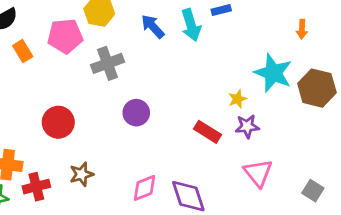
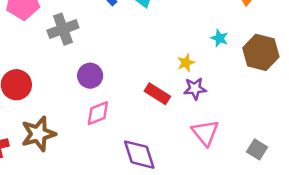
cyan star: (273, 73) -> (219, 38), size x0.5
brown star: (82, 174) -> (38, 134), size x1.5
pink diamond: (144, 188) -> (98, 113), moved

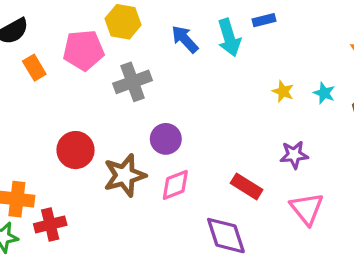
yellow star: (186, 63) -> (283, 91), moved, turned -30
red rectangle: (157, 94) -> (247, 186), moved
brown star: (38, 134) -> (125, 175), moved

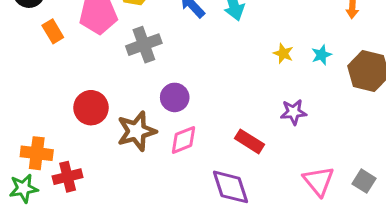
cyan star: (324, 93) -> (321, 55), turned 30
pink triangle: (307, 209) -> (319, 181), moved

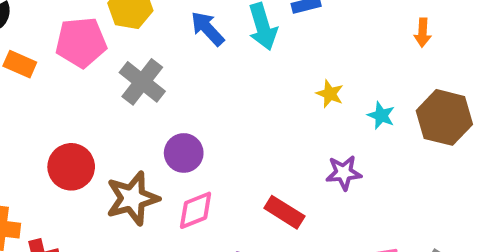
orange rectangle: (53, 31) -> (20, 64), turned -35
gray cross: (144, 45) -> (142, 82), turned -32
cyan star: (321, 55) -> (381, 115), moved, turned -30

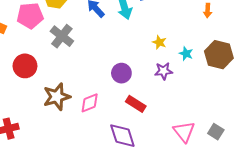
purple circle: (184, 153) -> (121, 73), moved
red circle: (71, 167) -> (25, 66), moved
purple star: (344, 173) -> (163, 71), moved

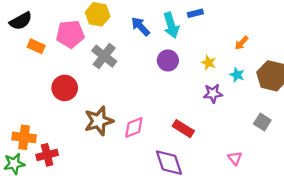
orange arrow: (208, 11) -> (241, 43), moved, turned 40
purple circle: (121, 73) -> (168, 60), moved
pink triangle: (184, 132) -> (235, 158), size x0.6
gray square: (216, 132) -> (262, 122), moved

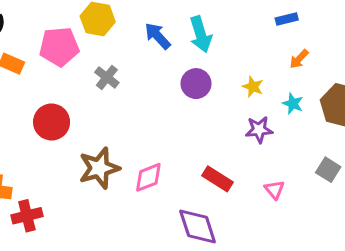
blue rectangle: (195, 13) -> (287, 19), moved
gray cross: (104, 56) -> (107, 77), size x0.7
pink triangle: (235, 158) -> (274, 190), moved

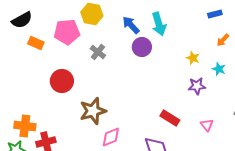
purple circle: (196, 84) -> (142, 47), moved
pink diamond: (148, 177) -> (111, 137), moved

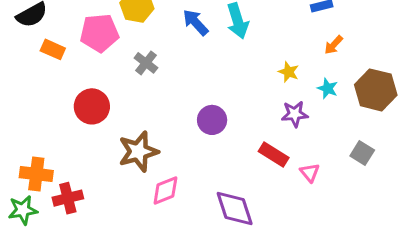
purple circle: (142, 47) -> (212, 120), moved
red rectangle: (170, 118) -> (274, 155), moved

